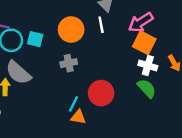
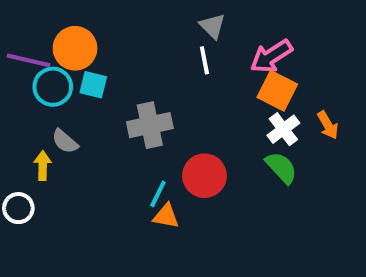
orange circle: (71, 30) -> (75, 48), moved
gray cross: (69, 63) -> (150, 125), size x1.5
white cross: (148, 65) -> (283, 129), turned 36
gray semicircle: (18, 73) -> (65, 141), size x0.6

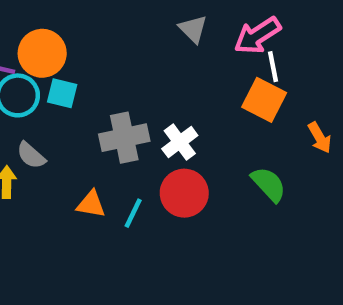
pink arrow: (271, 56) -> (257, 36), moved
white line: (204, 60) -> (273, 67), moved
white cross: (283, 129) -> (180, 142), moved
orange triangle: (166, 216) -> (91, 204), moved

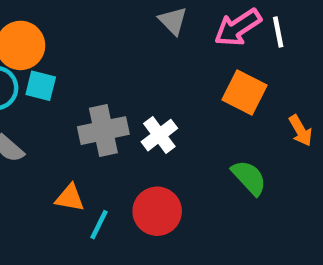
white line: (273, 67) -> (278, 32), moved
red circle: (184, 193) -> (157, 211), moved
cyan line: (133, 213) -> (99, 225), moved

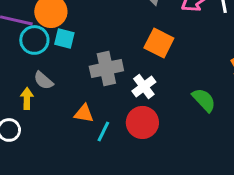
orange square: (245, 92) -> (159, 43), moved
white cross: (159, 135) -> (144, 86), moved

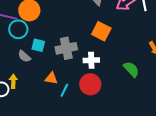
cyan square: (64, 38) -> (38, 45), moved
white cross: (144, 86) -> (91, 60), turned 35
yellow arrow: (27, 98) -> (13, 81), moved

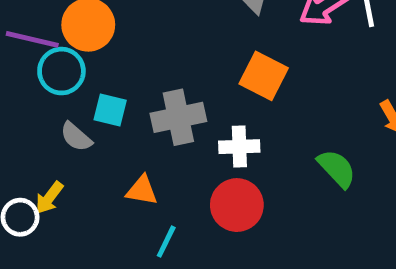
yellow arrow: (13, 81) -> (49, 198), turned -144
cyan line: (64, 90) -> (166, 242), moved

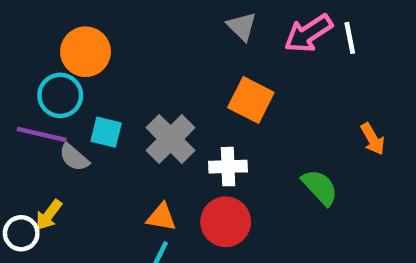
purple line: (32, 39) -> (42, 134), moved
gray cross: (178, 117) -> (171, 139), turned -33
orange triangle: (142, 190) -> (161, 217), moved

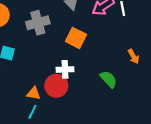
gray cross: (171, 139) -> (38, 23), moved, turned 30
red circle: (226, 222) -> (56, 86), moved

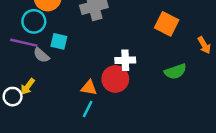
orange square: (76, 38) -> (167, 24), moved
green semicircle: (109, 79) -> (175, 71), turned 114

